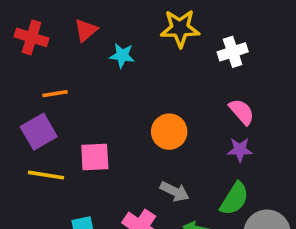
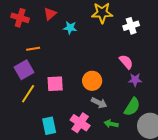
pink semicircle: (242, 112) -> (126, 62), moved
orange circle: (169, 132) -> (92, 81), moved
yellow line: (46, 175) -> (28, 94), turned -66

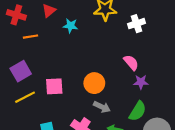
orange line: (33, 49) -> (30, 37), moved
yellow line: (28, 94) -> (25, 97), turned 30

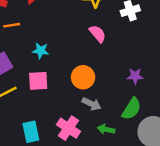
cyan star: (70, 26) -> (41, 51), moved
pink semicircle: (131, 62) -> (98, 34), moved

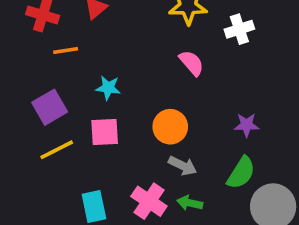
green arrow: (106, 129) -> (190, 203), moved

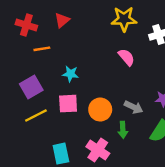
orange circle: (170, 127) -> (100, 110), moved
gray arrow: (183, 166) -> (134, 107), moved
green arrow: (190, 203) -> (123, 130), moved, turned -105

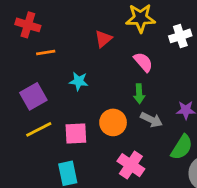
red triangle: (62, 20) -> (103, 39), moved
pink square: (68, 104) -> (76, 133), moved
green arrow: (123, 130) -> (139, 94), moved
pink cross: (98, 150) -> (131, 165), moved

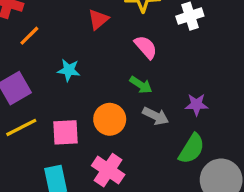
orange line: (46, 52) -> (29, 36), turned -36
green arrow: (139, 94) -> (141, 85), turned -54
pink cross: (131, 165) -> (108, 170), moved

